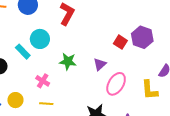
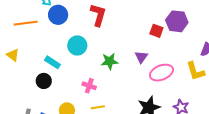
cyan rectangle: (23, 52) -> (52, 62), moved
pink ellipse: (116, 84) -> (161, 73), turned 50

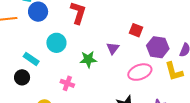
purple hexagon: (177, 21) -> (158, 47), moved
purple triangle: (141, 57) -> (113, 48), moved

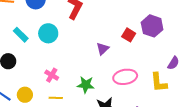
purple hexagon: (158, 47) -> (152, 26), moved
cyan rectangle: (31, 59) -> (21, 35), moved
green star: (88, 59) -> (86, 85), moved

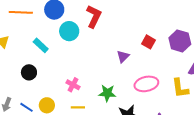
purple hexagon: (152, 26) -> (180, 41), moved
cyan circle: (48, 33) -> (69, 31), moved

